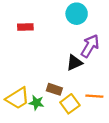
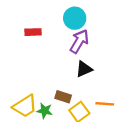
cyan circle: (77, 14) -> (75, 18), moved
purple arrow: (90, 46) -> (79, 41), moved

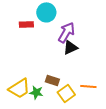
cyan circle: (75, 18) -> (46, 12), moved
black triangle: (84, 69) -> (70, 47), moved

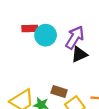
cyan circle: (46, 12) -> (46, 35), moved

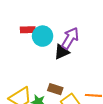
black triangle: (79, 54) -> (62, 52), moved

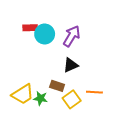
black triangle: (62, 52) -> (71, 65), moved

